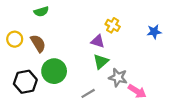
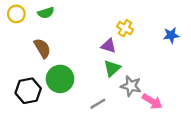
yellow circle: (15, 39) -> (16, 14), moved

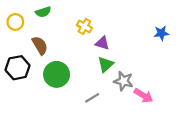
yellow circle: (16, 14) -> (15, 22), moved
yellow cross: (125, 28) -> (84, 26), moved
black hexagon: (28, 91) -> (18, 68), moved

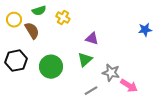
yellow cross: (84, 26) -> (63, 18), moved
brown semicircle: (40, 45) -> (32, 31), moved
green triangle: (106, 64) -> (85, 60), moved
gray line: (92, 98) -> (91, 91), moved

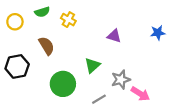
brown semicircle: (32, 31) -> (47, 46), moved
purple triangle: (92, 39) -> (114, 36), moved
green circle: (51, 67) -> (63, 84), moved
gray star: (111, 73) -> (121, 80), turned -30

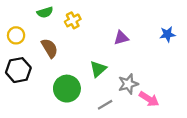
yellow cross: (68, 20) -> (73, 20), turned 32
yellow circle: (15, 22) -> (16, 35), moved
purple triangle: (114, 36) -> (121, 38), turned -32

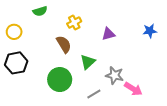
yellow cross: (73, 20) -> (74, 23), moved
brown semicircle: (50, 48) -> (64, 44), moved
gray star: (128, 84) -> (115, 75), turned 30

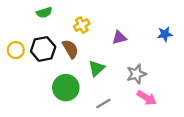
yellow circle: (14, 32) -> (16, 50), moved
black hexagon: (16, 63) -> (43, 49), moved
gray star: (115, 75) -> (136, 74), moved, turned -30

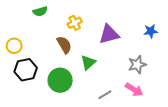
purple triangle: (119, 38) -> (109, 34), size x1.5
black hexagon: (43, 49) -> (26, 70), moved
gray star: (136, 74) -> (137, 65), moved
gray line: (103, 104) -> (105, 95), moved

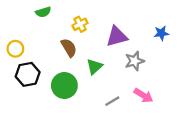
gray star: (137, 65) -> (135, 61), moved

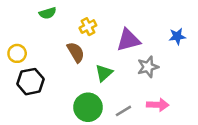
green circle: (64, 85) -> (88, 107), moved
pink arrow: (143, 96) -> (158, 105), turned -30

